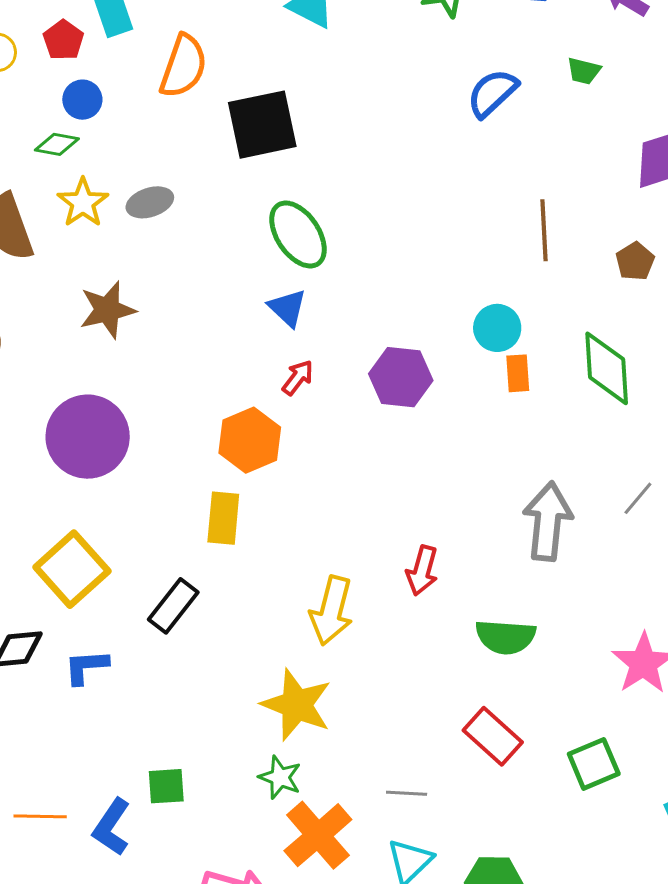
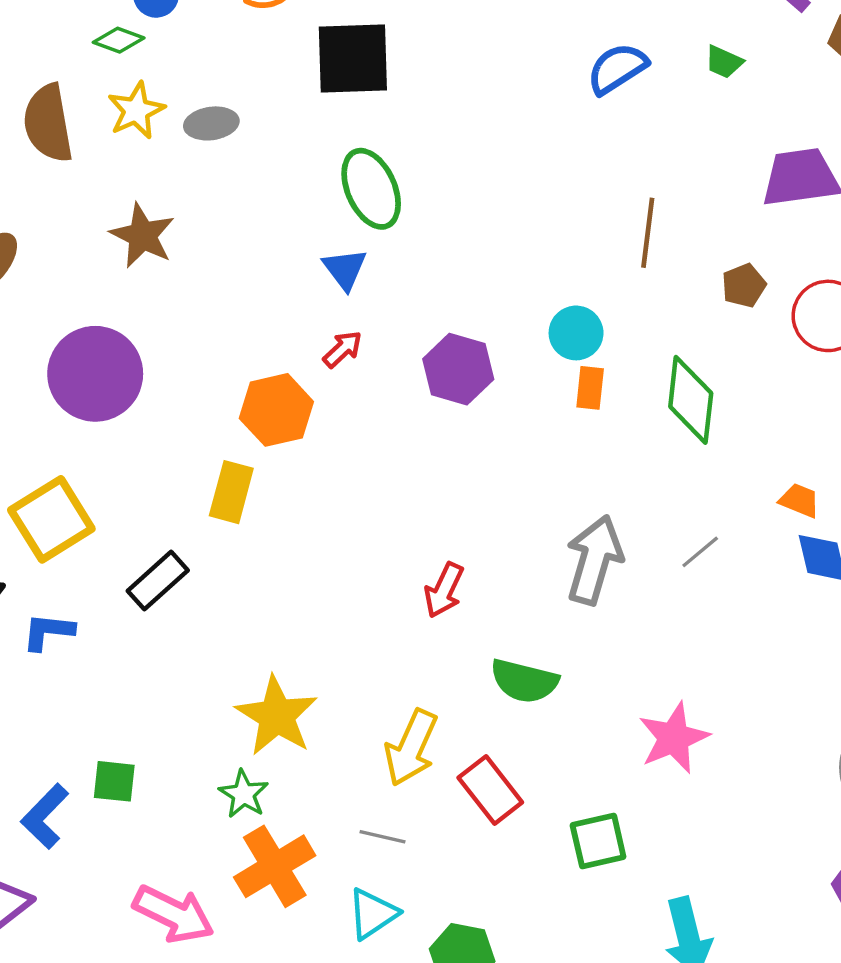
brown star: (107, 310) -> (142, 236), turned 30
yellow arrow: (331, 611) -> (411, 748), moved

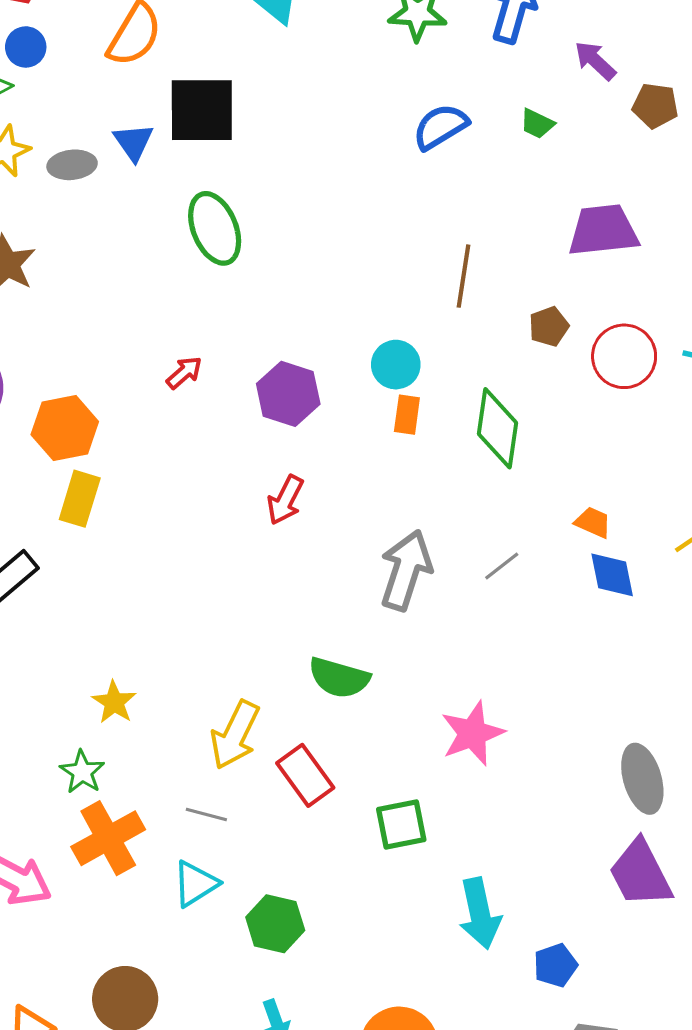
blue triangle: (345, 269) -> (134, 142), moved
orange hexagon: (276, 410) -> (65, 428), moved
red arrow: (444, 590) -> (285, 500), moved
yellow star: (277, 716) -> (114, 702), size x0.6

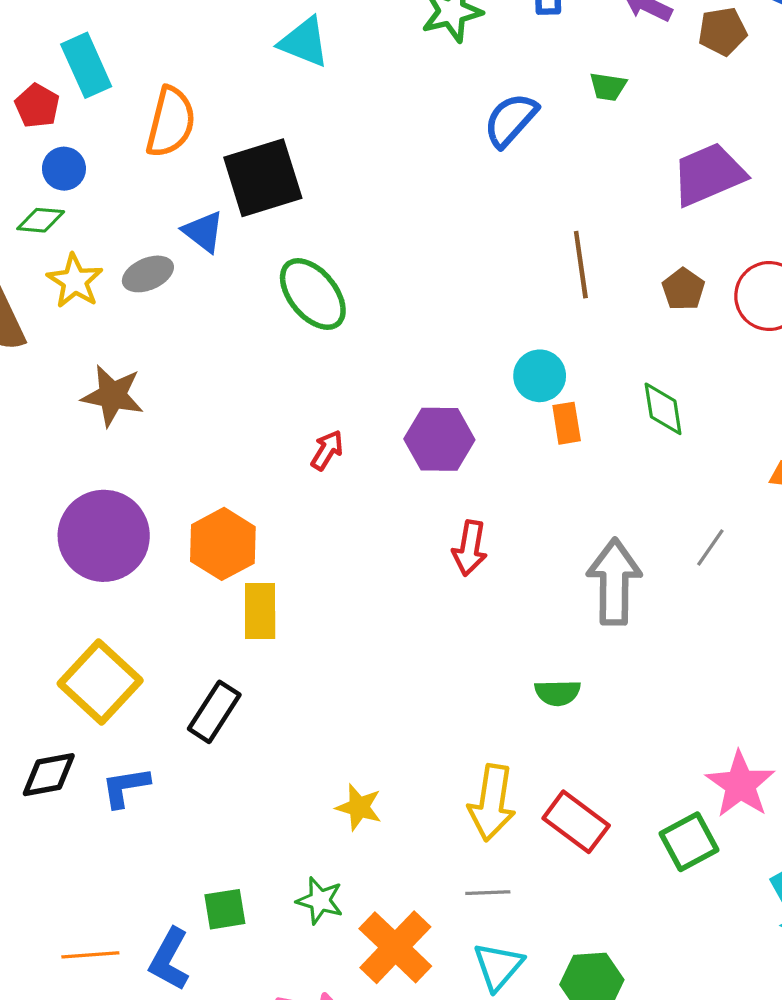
green diamond: (498, 428) -> (663, 409), size x0.7
green semicircle: (339, 678) -> (558, 693), moved, size x0.7
pink star: (473, 733) -> (740, 784), moved
green star: (82, 772) -> (320, 901), moved

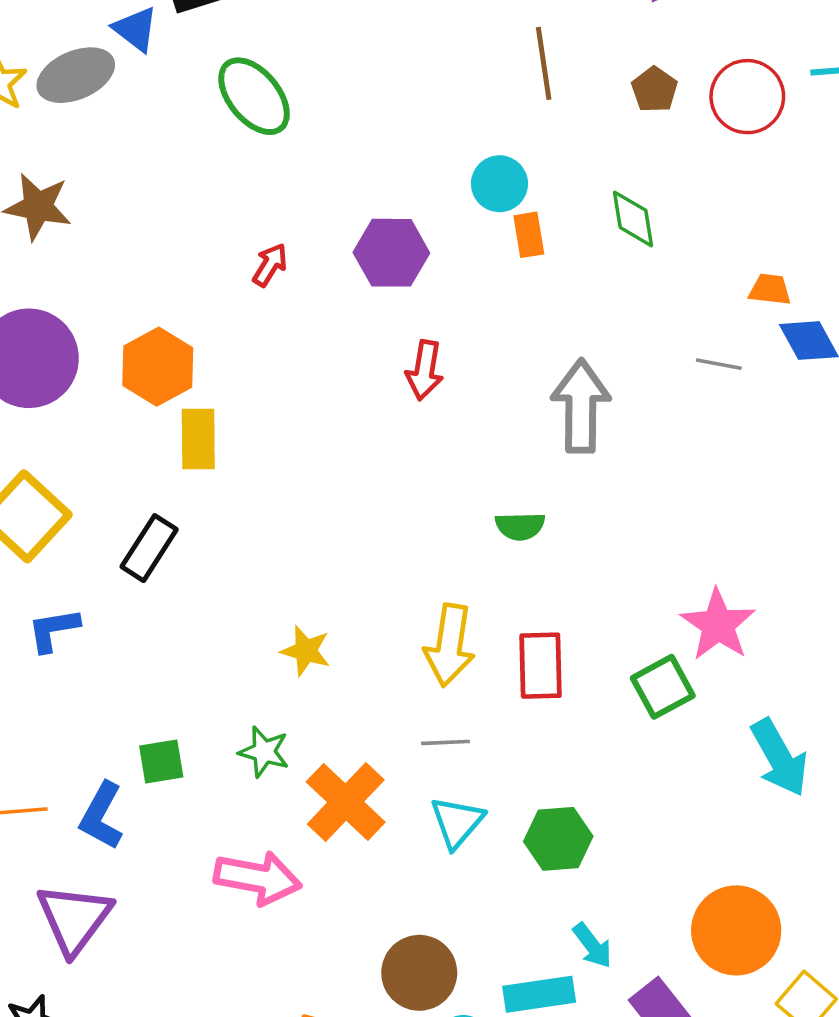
gray ellipse: (148, 274) -> (76, 75), size x1.4
gray line: (710, 547) -> (719, 364), moved, turned 66
red rectangle: (576, 822) -> (541, 666), turned 52

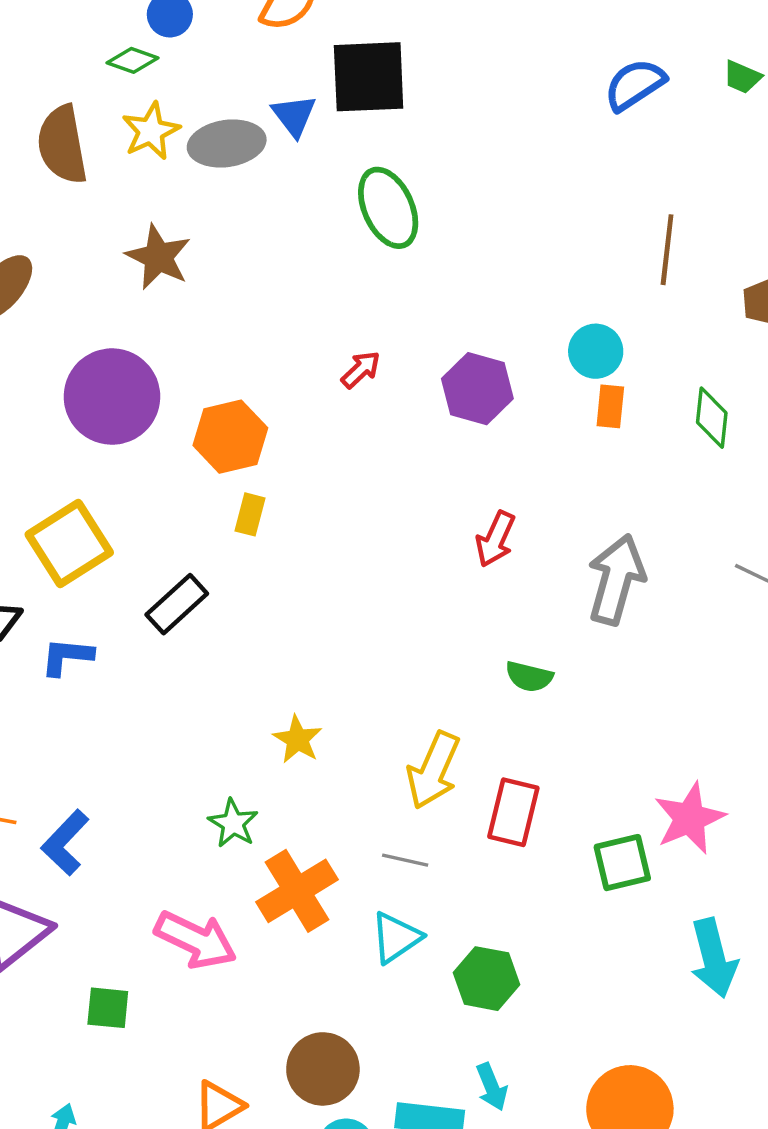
red arrow: (425, 370) -> (495, 539), moved
yellow rectangle: (198, 439) -> (250, 514), size x0.7
green square: (161, 761) -> (108, 1008), moved

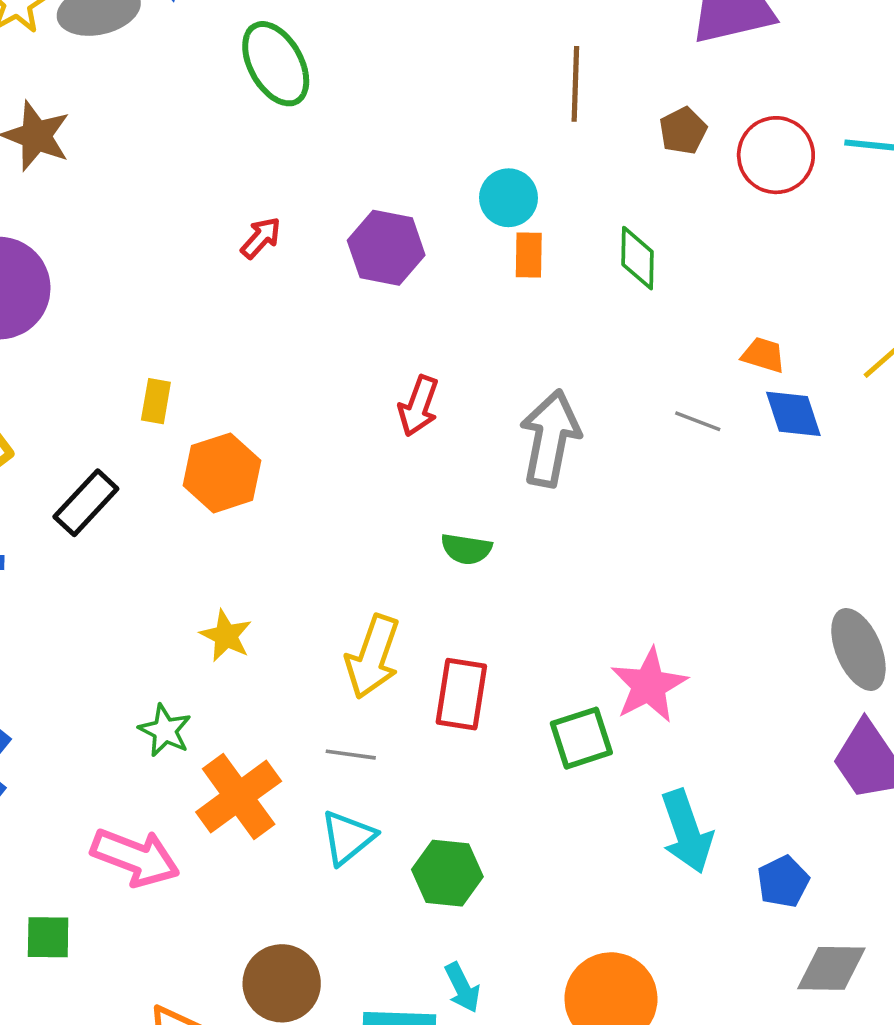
orange hexagon: (230, 437) -> (222, 473), moved

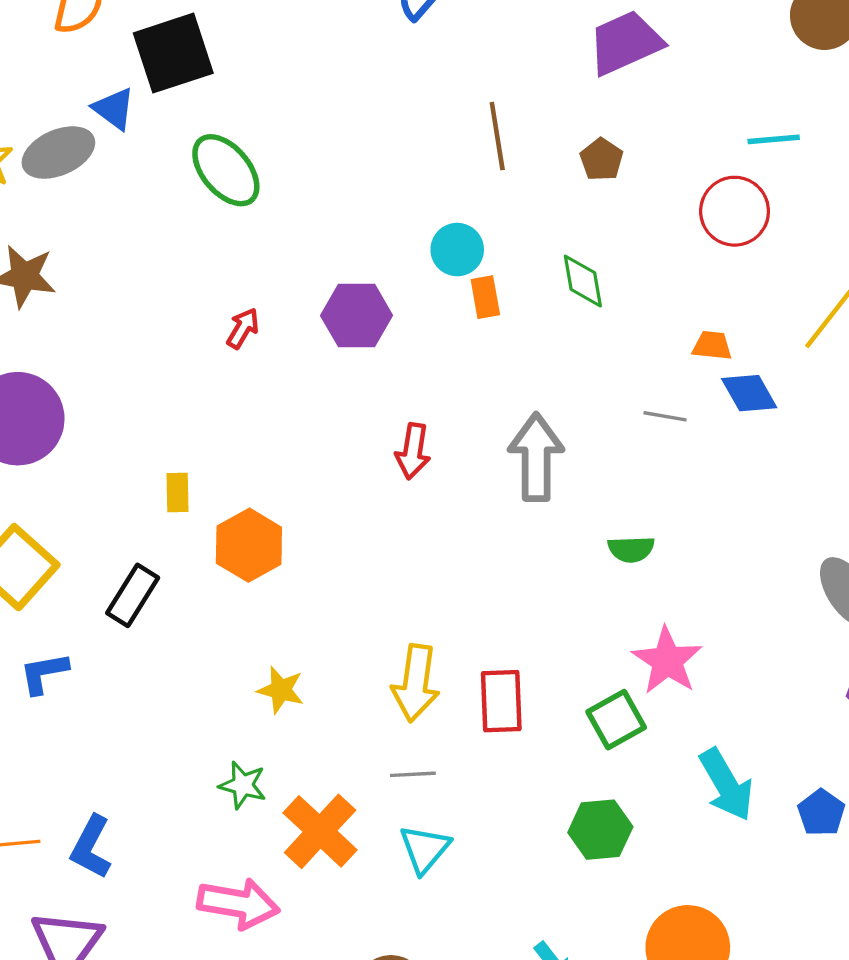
red circle: (776, 155) -> (735, 211), moved
green semicircle: (466, 549) -> (631, 549), moved
green hexagon: (447, 873) -> (600, 830), moved

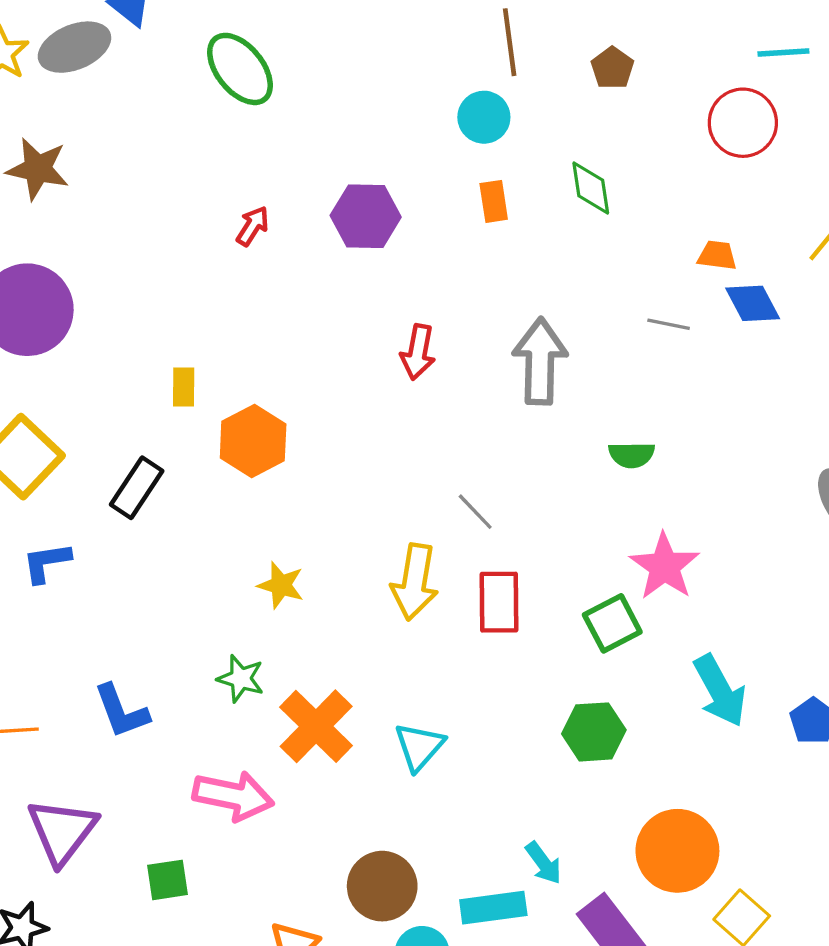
cyan circle: (457, 250) -> (484, 117), moved
gray line: (413, 774) -> (475, 512), moved, turned 48
blue L-shape: (91, 847) -> (121, 711), moved, turned -50

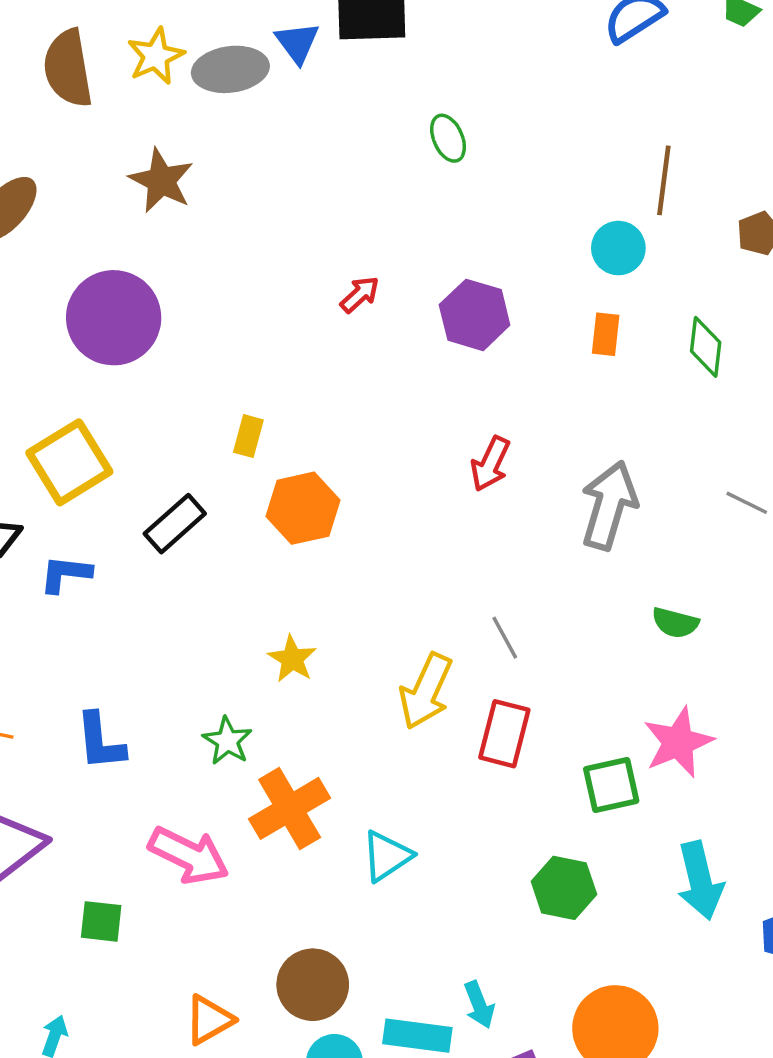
green ellipse: (240, 69) -> (448, 138), moved, size x0.6

